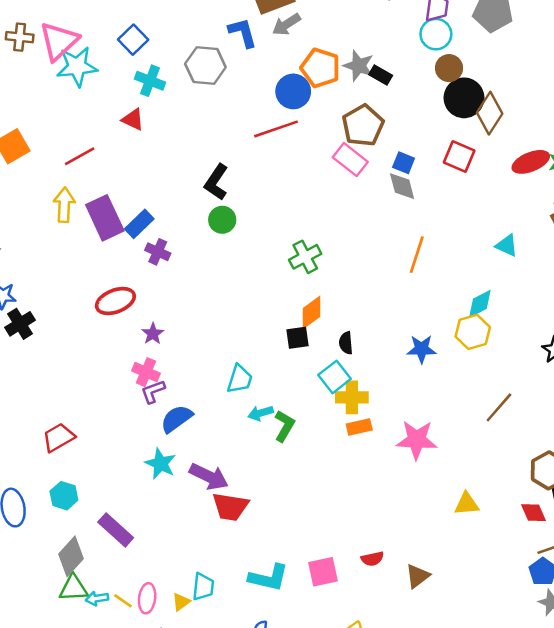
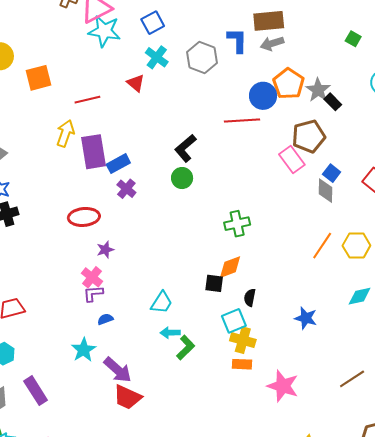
yellow hexagon: (473, 332) -> (356, 245), moved
blue semicircle: (177, 419) -> (105, 319), size x0.6

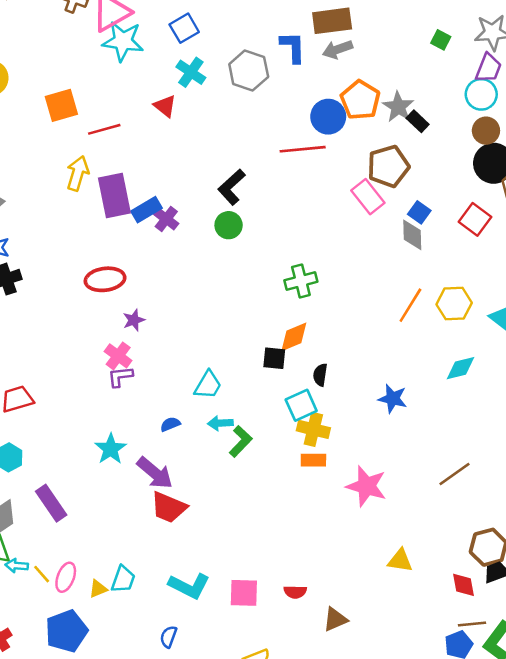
orange square: (39, 78) -> (61, 105), moved
purple cross: (126, 189) -> (166, 219), moved
blue semicircle: (105, 319) -> (170, 424), moved

